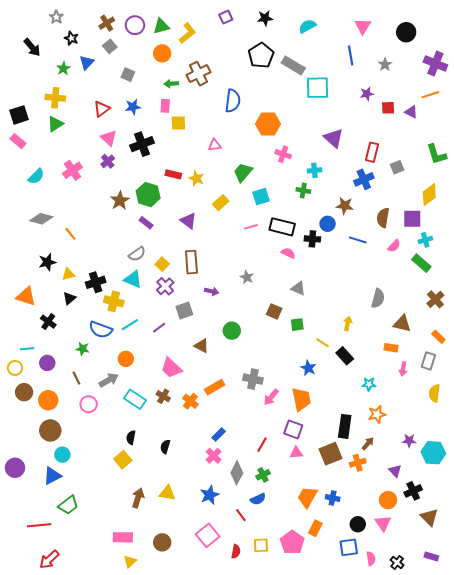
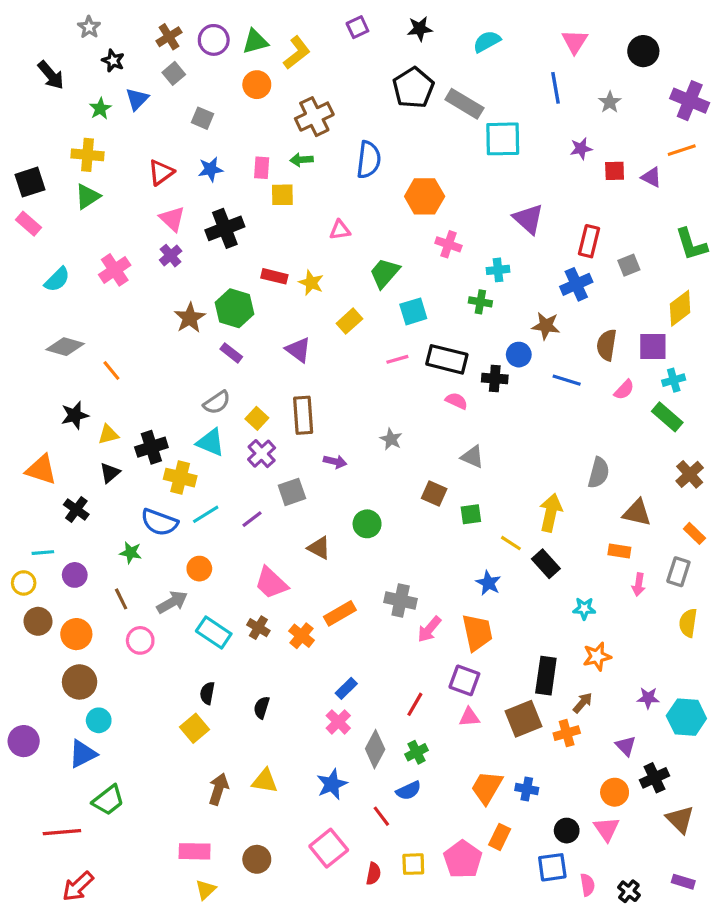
green arrow: (171, 84) -> (302, 160), moved
yellow arrow: (348, 324) -> (551, 513), size x1.6

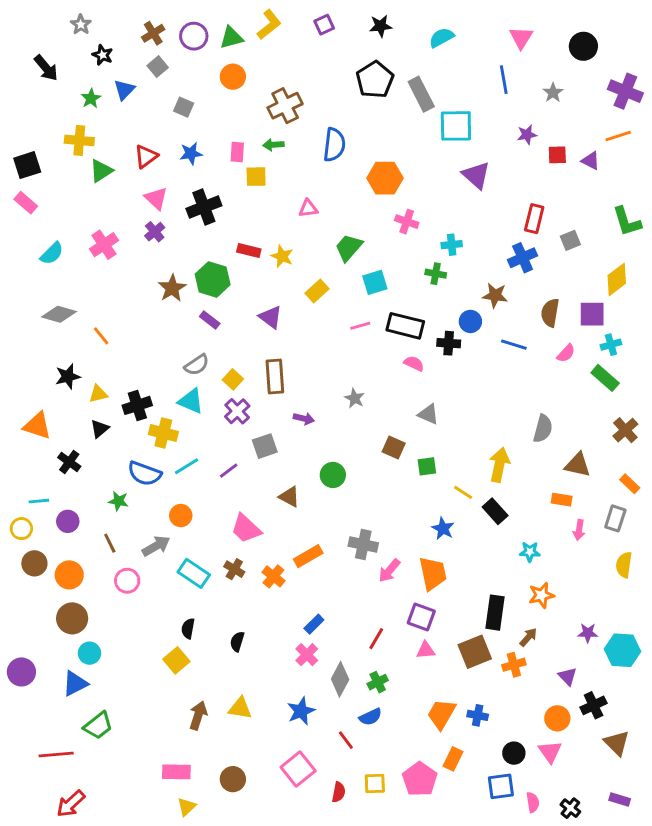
yellow L-shape: (297, 53) -> (269, 25), moved
gray rectangle: (464, 104) -> (421, 94), turned 32
green triangle: (88, 196) -> (101, 171), moved
purple triangle: (528, 219) -> (476, 175), moved

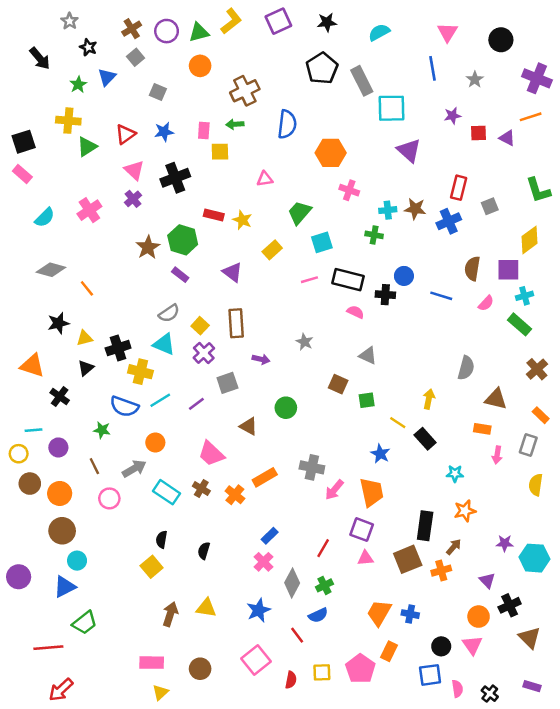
purple square: (324, 25) -> (278, 21), size x1.5
brown star: (495, 295) -> (415, 209), moved
yellow arrow: (499, 465) -> (429, 399), size x0.7

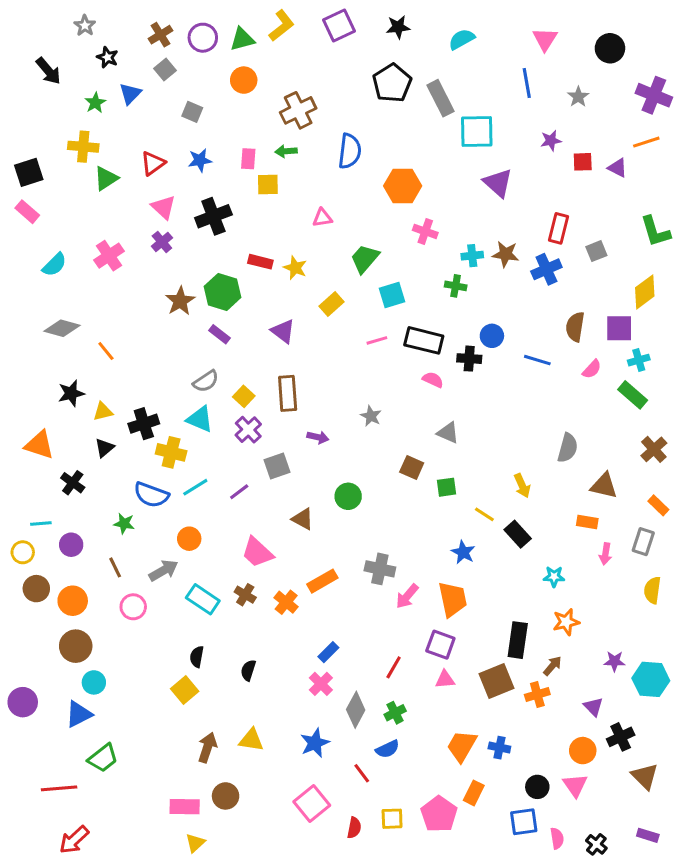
yellow arrow: (429, 399) -> (522, 486), turned 144
brown circle: (200, 669) -> (226, 796), moved

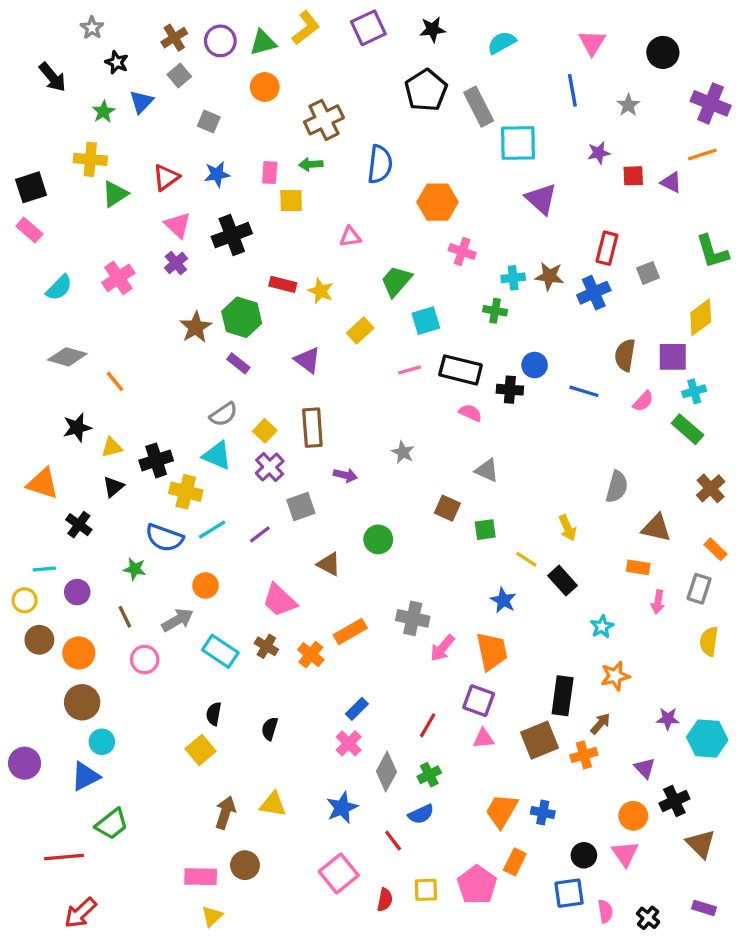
cyan star: (554, 577) -> (602, 627), turned -30

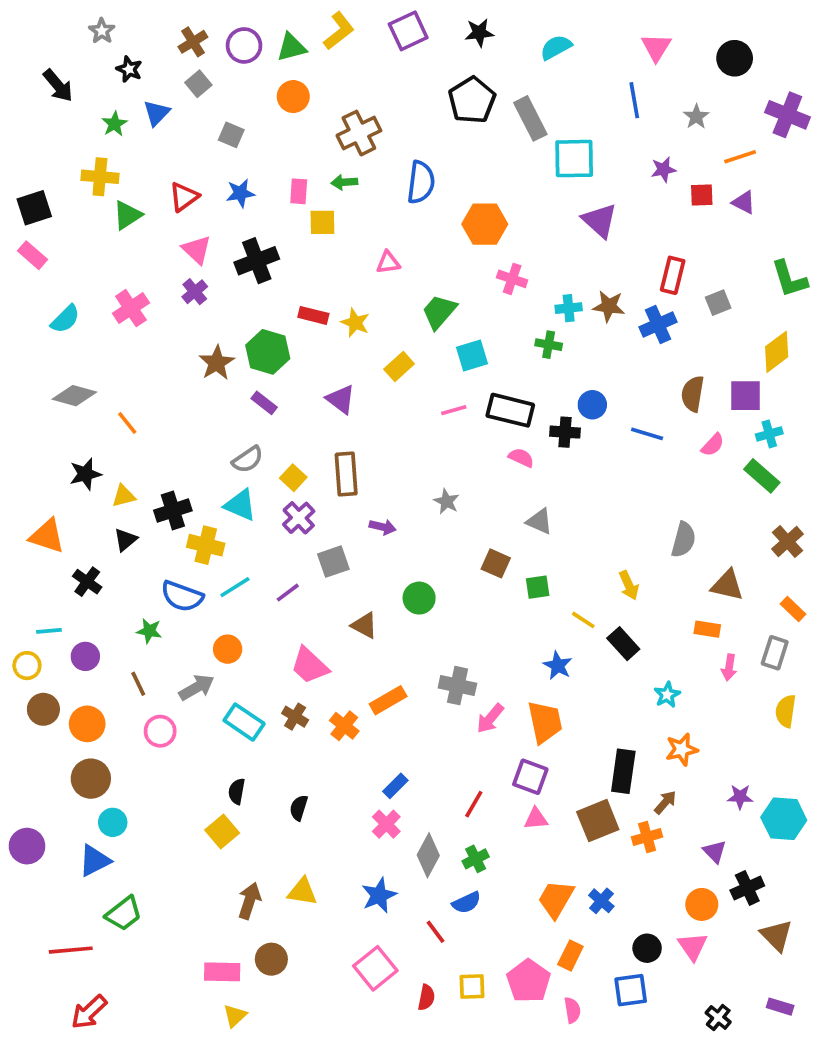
orange line: (702, 154) -> (740, 157), moved
blue cross: (543, 813) -> (601, 901), turned 30
pink semicircle: (605, 911) -> (572, 1010), moved

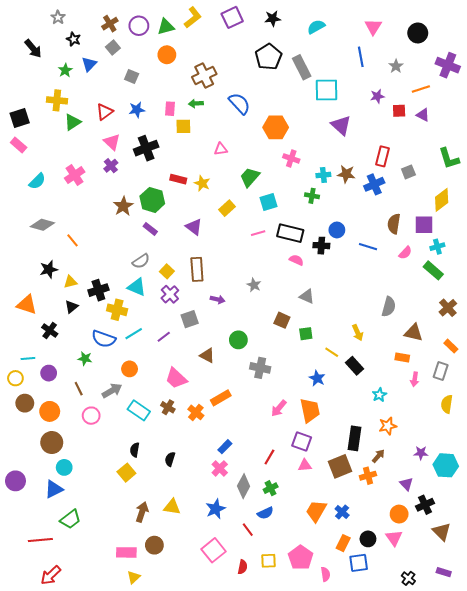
blue semicircle: (421, 182) -> (239, 103), turned -50
gray cross: (457, 686) -> (260, 368), moved
orange rectangle: (570, 955) -> (343, 543), moved

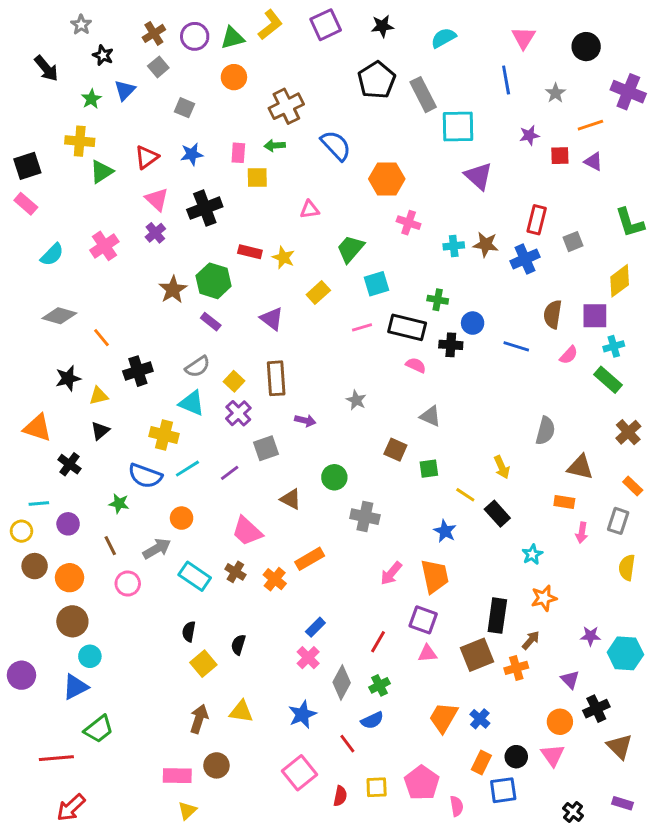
green cross: (312, 196) -> (438, 300), moved
black cross: (98, 290) -> (138, 371), moved
yellow square: (126, 473) -> (203, 664), moved

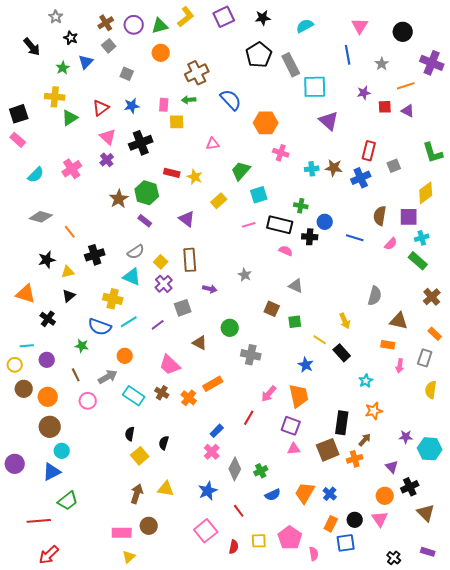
red line: (378, 642) -> (249, 418), moved
blue semicircle: (372, 720) -> (273, 495), moved

